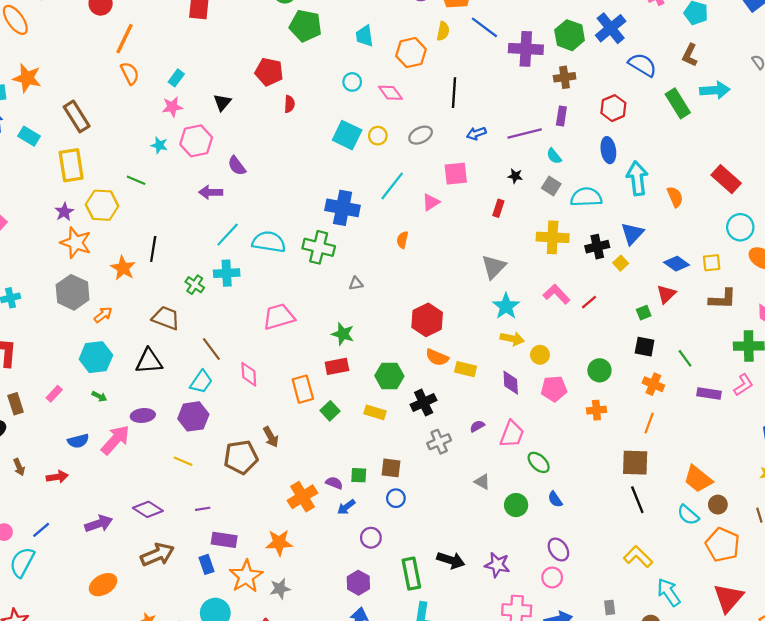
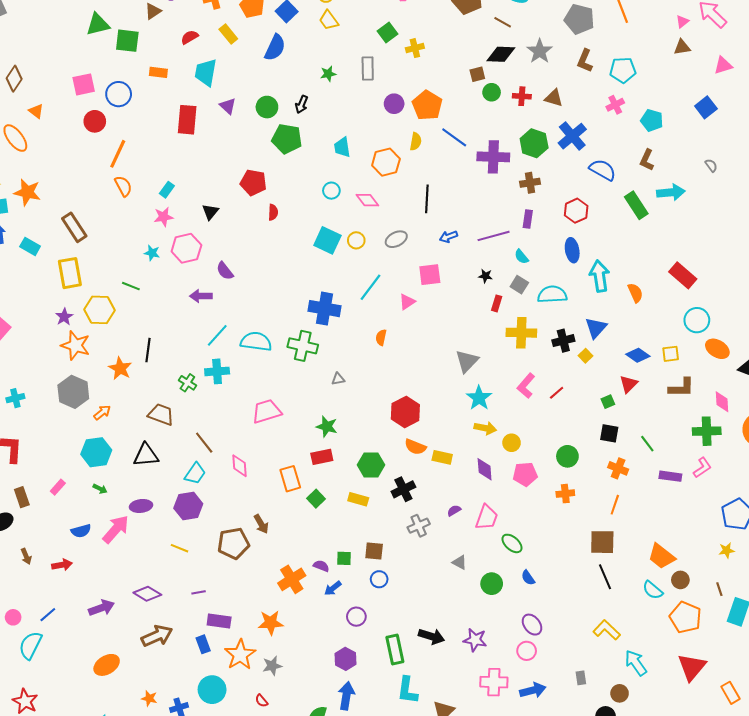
red rectangle: (498, 208) -> (497, 303), moved
pink L-shape: (556, 294) -> (526, 386), turned -95

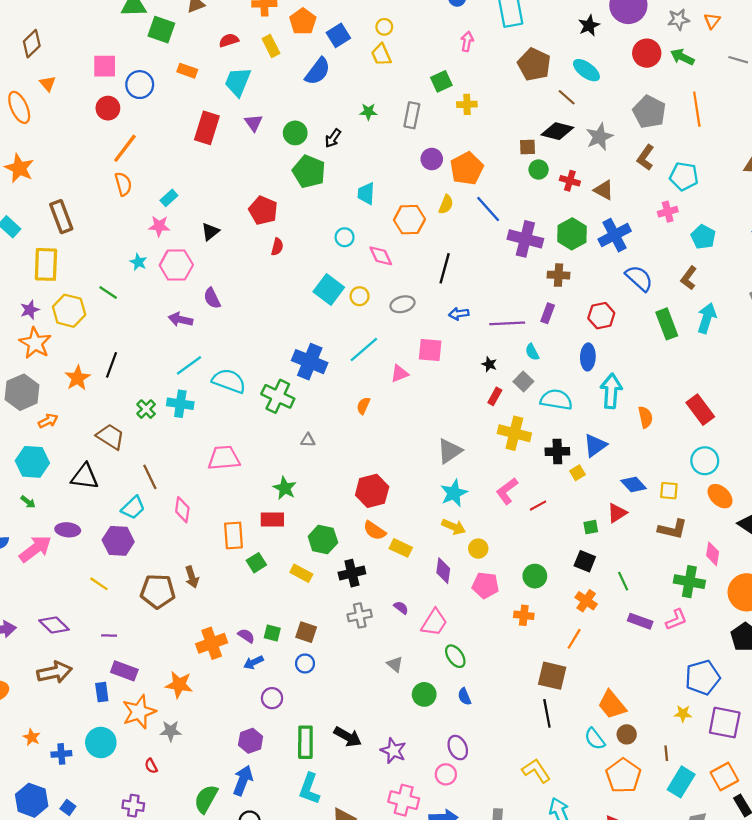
cyan arrow: (671, 192) -> (707, 318), turned -80
purple semicircle: (454, 511) -> (401, 608), turned 56

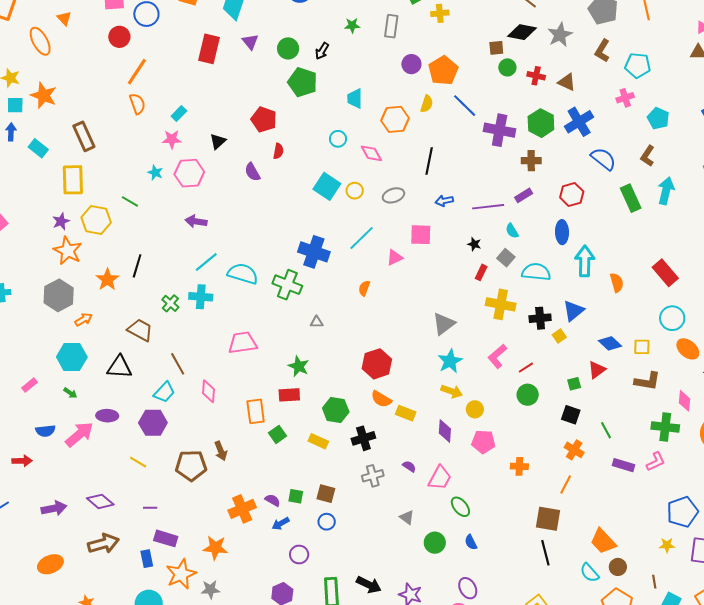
purple semicircle: (212, 298) -> (252, 172), moved
purple rectangle: (548, 313) -> (524, 195), turned 42
green circle: (535, 576) -> (528, 395), moved

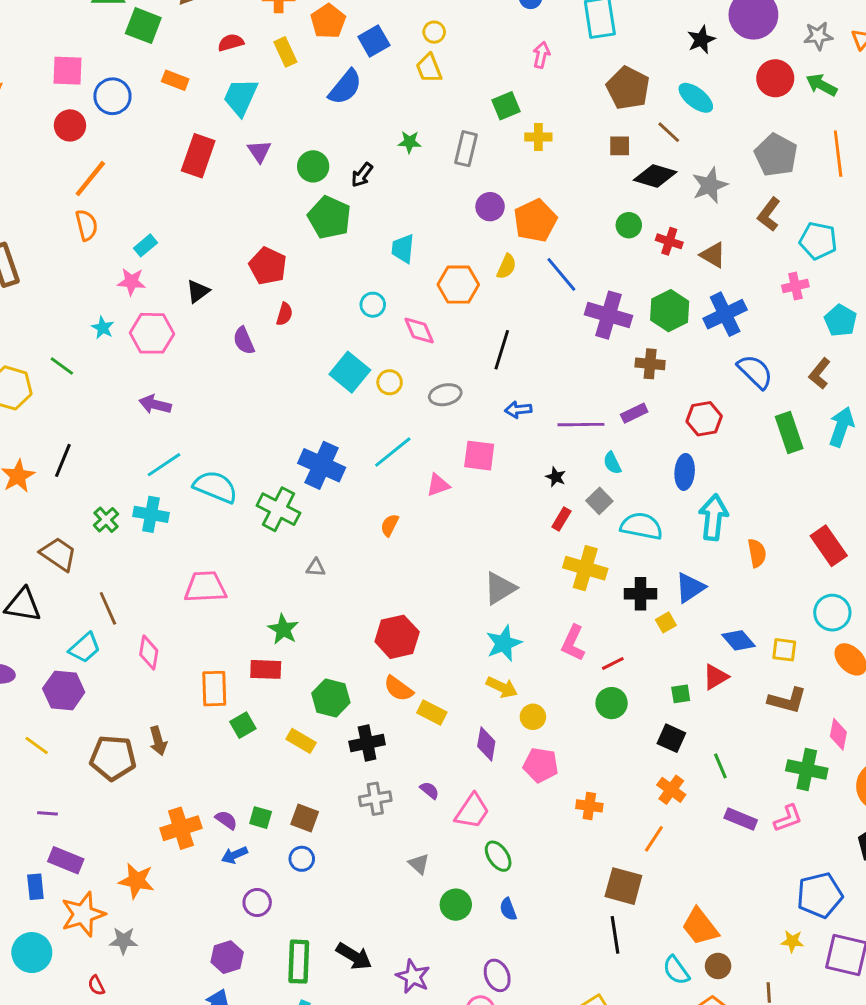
brown square: (496, 48) -> (620, 146), moved
pink L-shape: (497, 356) -> (573, 643), turned -30

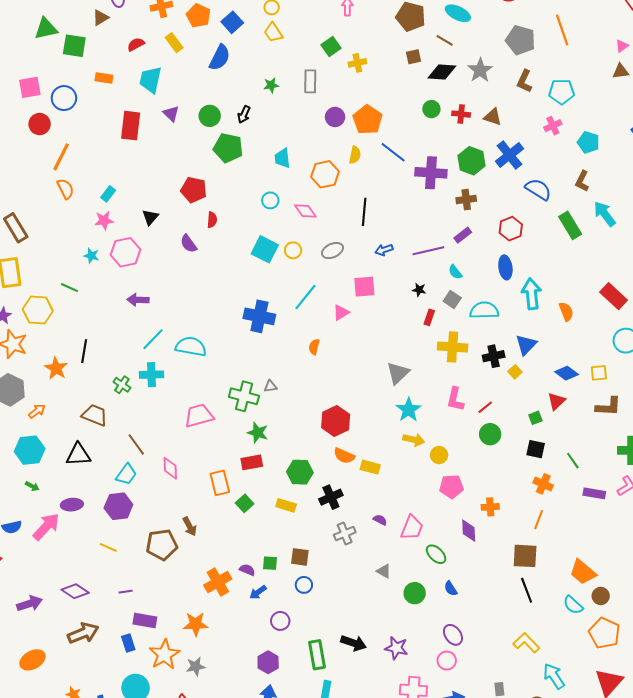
cyan arrow: (841, 427) -> (605, 214), turned -44
green cross: (278, 509) -> (244, 396), moved
purple diamond: (486, 744) -> (469, 531), moved

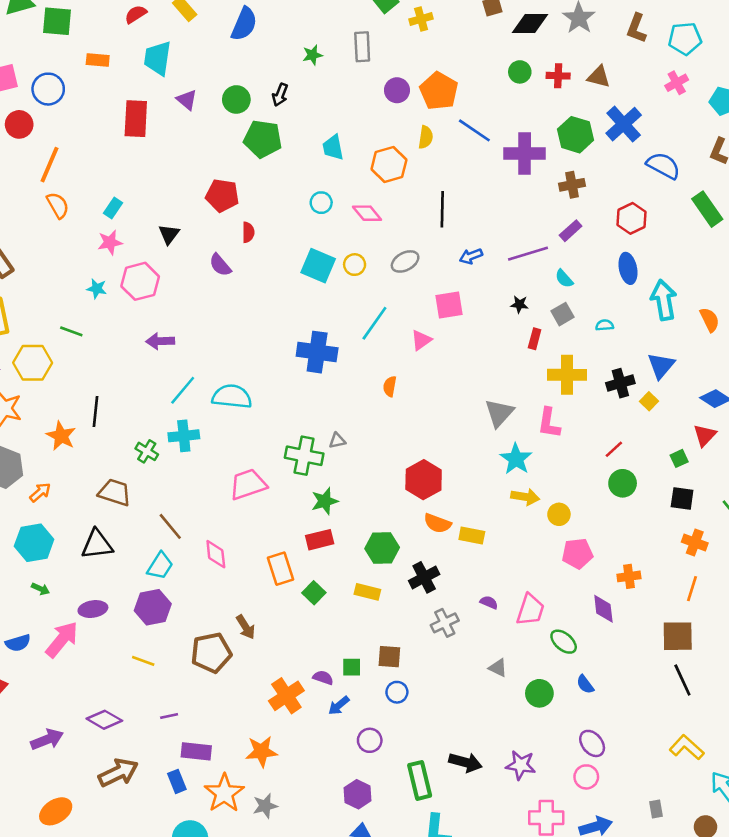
gray square: (452, 300) -> (563, 314), turned 30
cyan semicircle: (484, 310) -> (605, 325), size x0.5
pink L-shape: (455, 399) -> (549, 423), moved
green star: (258, 433) -> (325, 501), turned -30

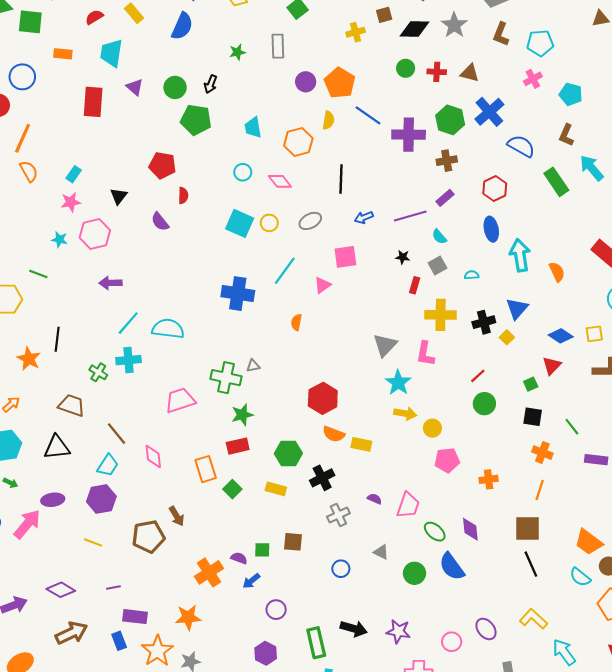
yellow cross: (421, 19) -> (356, 32), moved
purple diamond: (603, 609) -> (470, 529), moved
blue semicircle: (585, 684) -> (452, 567), size x1.8
blue circle: (397, 692) -> (341, 569), moved
purple ellipse: (592, 743) -> (486, 629), moved

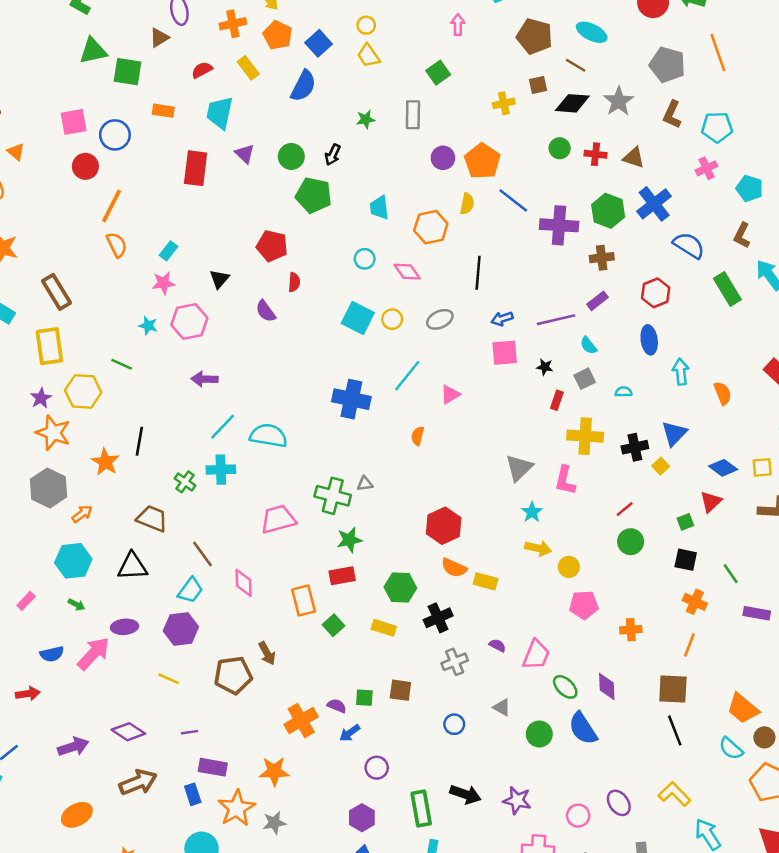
cyan arrow: (520, 255) -> (681, 372), size x0.7
pink square: (345, 257) -> (505, 353), moved
cyan star: (398, 383) -> (532, 512), size x0.7

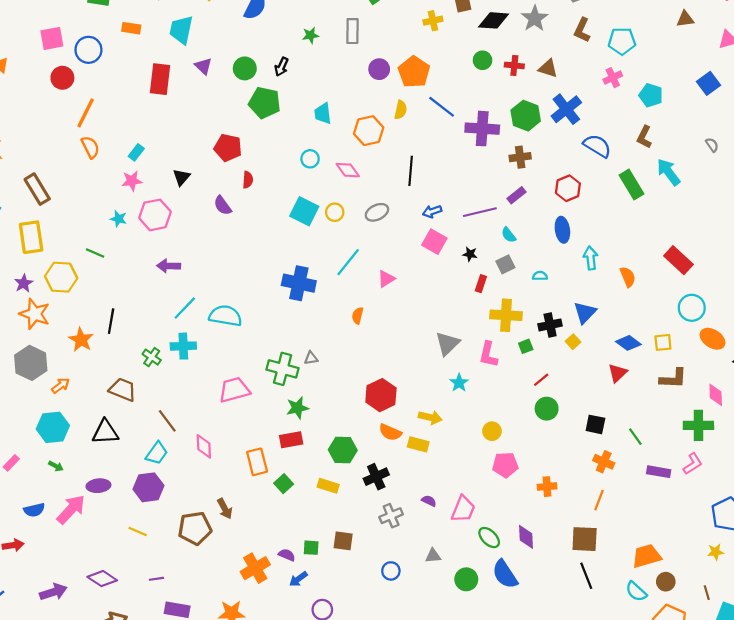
pink square: (505, 353) -> (434, 242), turned 35
green square: (685, 522) -> (526, 346), moved
yellow arrow: (538, 548) -> (430, 417), moved
gray triangle: (502, 707) -> (433, 556), turned -35
orange trapezoid: (743, 708) -> (647, 556), turned 124

